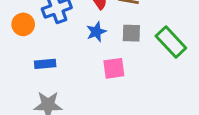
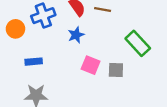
gray square: (131, 33) -> (116, 70), moved
pink square: (114, 68) -> (91, 65), turned 30

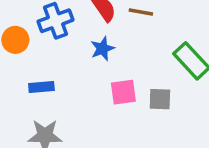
pink square: (91, 65) -> (123, 92), turned -30

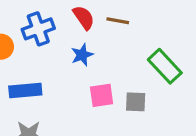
blue rectangle: (41, 87) -> (25, 90), size x1.4

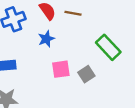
gray square: (136, 102) -> (86, 74), turned -35

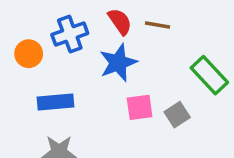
blue star: (46, 39) -> (118, 63), size x1.5

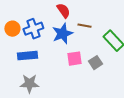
brown line: (157, 25) -> (84, 26), moved
blue cross: (70, 34) -> (33, 29), moved

